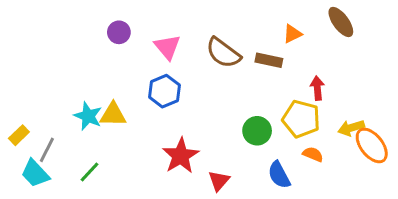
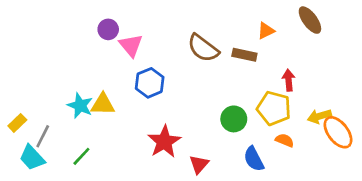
pink triangle: (167, 47) -> (131, 45), moved

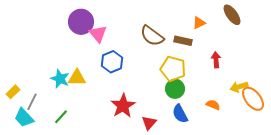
purple circle: (108, 29) -> (81, 22), size x1.6
yellow pentagon: (274, 108) -> (173, 69), moved
blue semicircle: (254, 159) -> (180, 114), moved

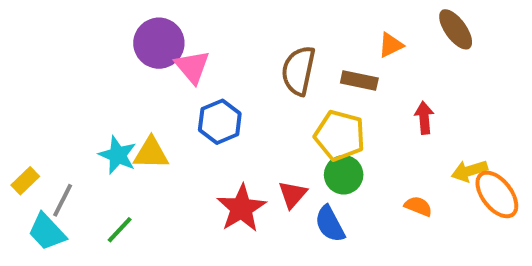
brown semicircle: (152, 36) -> (298, 71), turned 65
blue semicircle: (180, 114) -> (330, 224), moved
red triangle: (149, 123) -> (293, 194), moved

